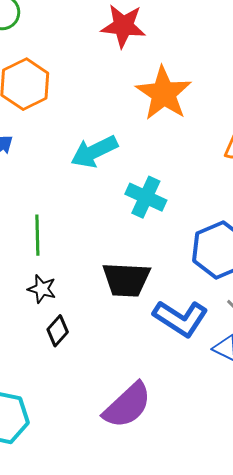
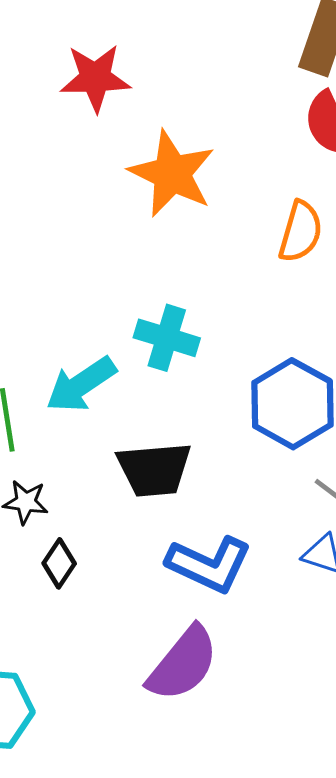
cyan arrow: (94, 152) -> (81, 385), moved
blue L-shape: (181, 318) -> (209, 564), moved

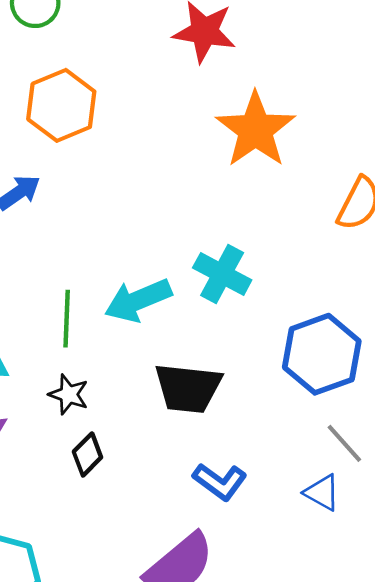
blue L-shape: (209, 564) -> (220, 482), size x0.7

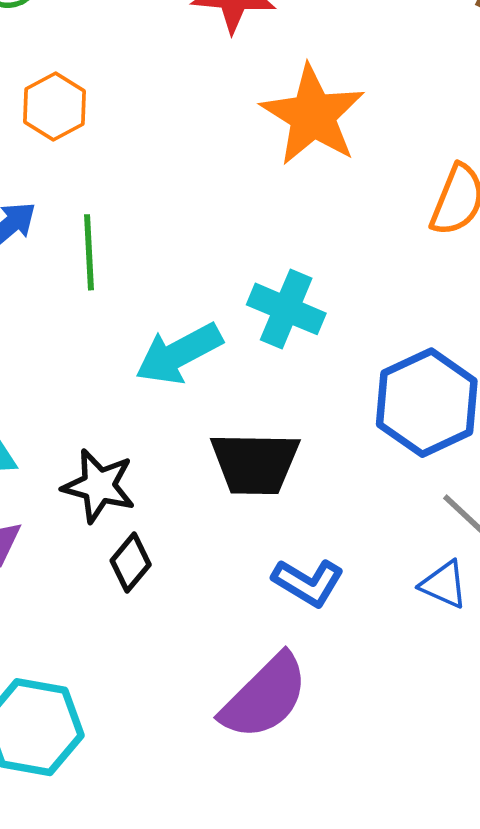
orange hexagon: (61, 105) -> (54, 107), size x0.7
green line: (67, 319) -> (89, 252), moved
black star: (69, 394) -> (99, 486), size x1.4

